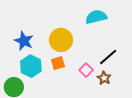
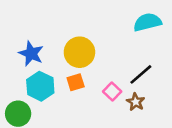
cyan semicircle: (96, 17) -> (147, 22), moved

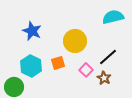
yellow circle: (79, 52) -> (75, 41), moved
blue star: (31, 54) -> (32, 31), moved

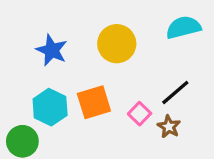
yellow circle: (75, 41) -> (117, 44), moved
orange square: (58, 63) -> (94, 102), size x1.5

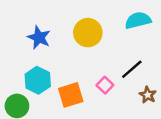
orange square: (94, 102) -> (71, 95), moved
brown star: (169, 127) -> (148, 95), moved

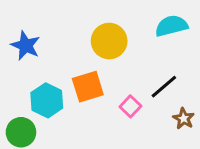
blue star: (39, 37) -> (26, 46), moved
orange square: (71, 95) -> (88, 87), moved

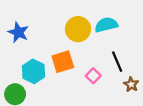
cyan semicircle: (171, 26) -> (106, 25), moved
black line: (164, 87) -> (117, 62), turned -72

